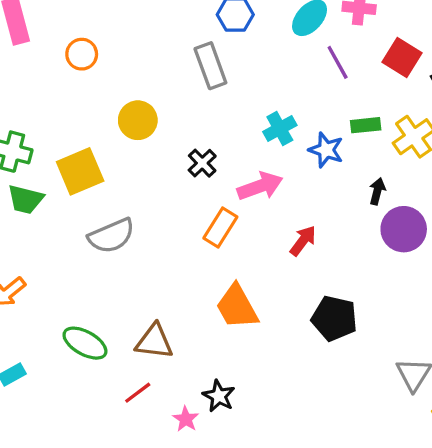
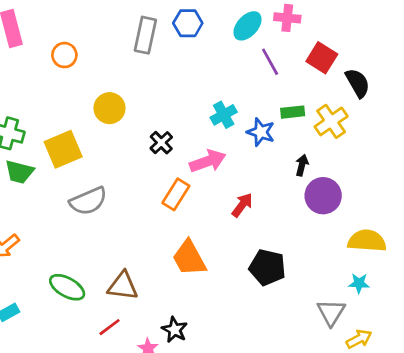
gray rectangle: (210, 66) -> (145, 35), moved, turned 32

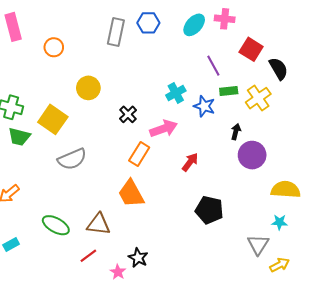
purple line: (270, 62) -> (213, 66), moved
yellow square: (63, 149) -> (53, 119), turned -32
orange trapezoid: (189, 258) -> (131, 194), moved

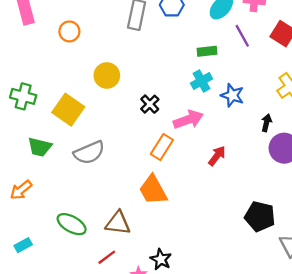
purple line: (213, 66) -> (242, 36), moved
green rectangle: (229, 91) -> (207, 51), moved
green trapezoid: (19, 137) -> (40, 147), moved
black pentagon: (209, 210) -> (260, 216), moved

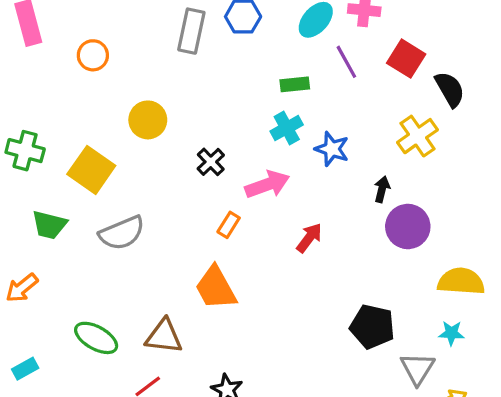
orange rectangle: (162, 147) -> (229, 225), size x0.7

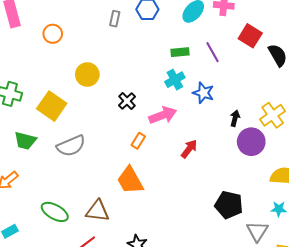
gray rectangle: (191, 31) -> (115, 19), size x0.6
purple line: (346, 62) -> (213, 52), moved
yellow cross: (417, 136) -> (273, 115), moved

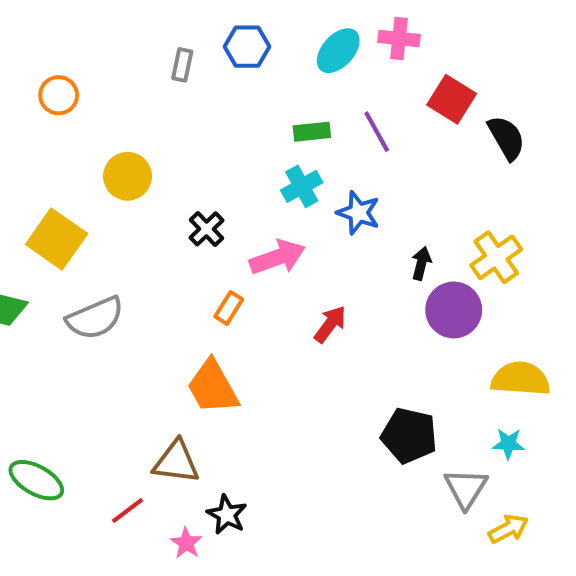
brown triangle: (97, 211) -> (176, 462), moved
green ellipse: (55, 212) -> (36, 480), moved

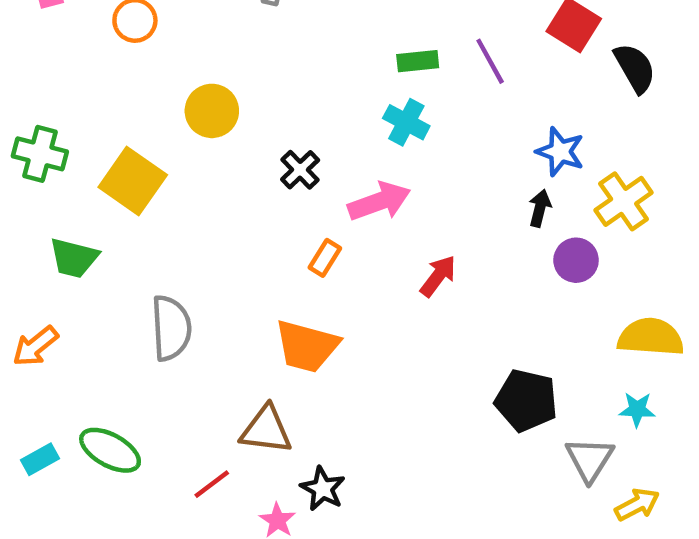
cyan cross: (302, 186) -> (406, 122), turned -33
blue star: (358, 213) -> (560, 152), moved
purple circle: (454, 310) -> (576, 260), size x0.7
gray semicircle: (95, 318) -> (171, 328), moved, turned -70
orange trapezoid: (213, 387) -> (307, 346), turned -46

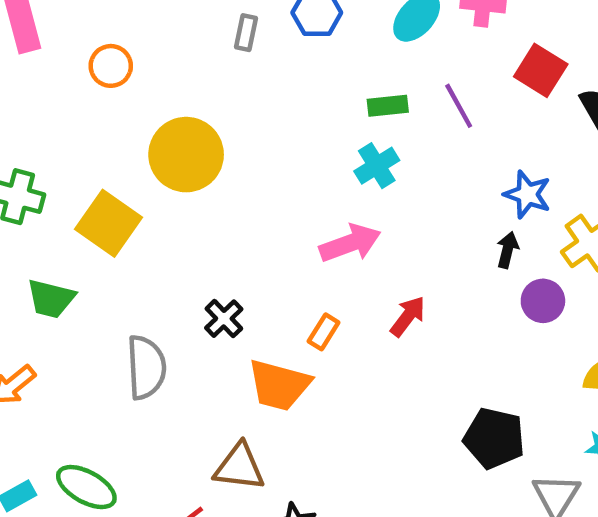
yellow circle: (212, 111) -> (186, 155), size x1.4
cyan cross: (406, 122) -> (377, 166), turned 30
black cross: (300, 170) -> (224, 319), moved
orange rectangle: (325, 258) -> (324, 332), moved

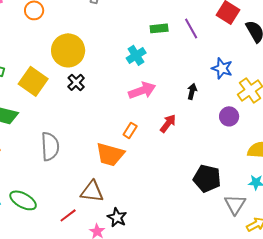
cyan cross: (377, 166) -> (136, 55), moved
black arrow: (507, 250) -> (192, 91), moved
black cross: (224, 319) -> (76, 82), moved

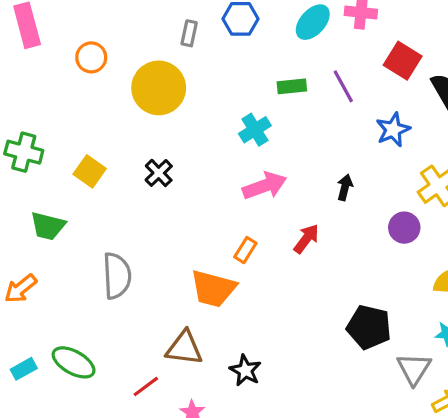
yellow circle: (68, 50) -> (159, 88), moved
blue star: (222, 68) -> (393, 130), moved, turned 30
yellow square: (33, 81) -> (90, 171), size x0.7
black star: (117, 217) -> (245, 370), moved

